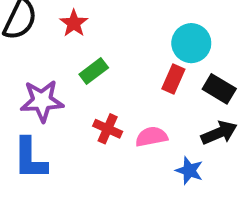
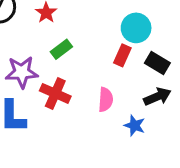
red cross: (108, 129) -> (55, 93), moved, size x1.4
pink semicircle: (151, 137) -> (106, 100), turned 105

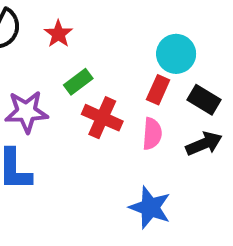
red cross: (55, 93) -> (102, 118), moved
pink semicircle: (106, 100) -> (152, 134), moved
blue star: (135, 125) -> (150, 207), moved, size x1.5

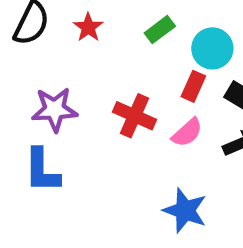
green rectangle: (78, 82) -> (160, 30), moved
pink semicircle: (152, 134) -> (187, 133), turned 44

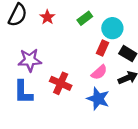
red cross: (135, 116) -> (61, 83), moved
blue star: (185, 210) -> (98, 99), moved

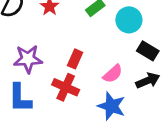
red rectangle: (102, 48) -> (75, 59), moved

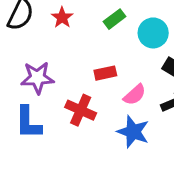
red rectangle: (75, 59) -> (105, 73), moved, turned 54

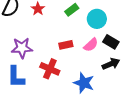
pink semicircle: (135, 95) -> (91, 45), moved

